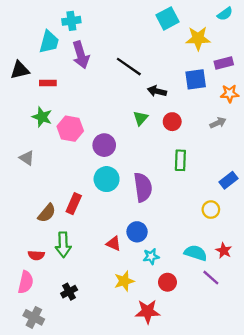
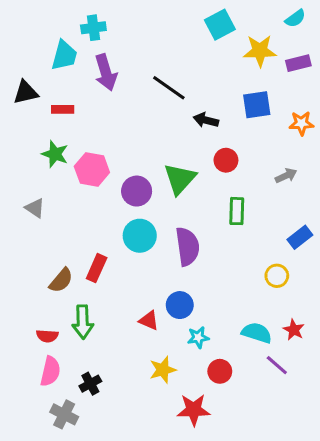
purple rectangle: (224, 63) -> (298, 63), moved
green triangle: (141, 118) -> (180, 179), moved, size x1.6
gray arrow: (218, 123) -> (286, 176), moved
pink semicircle: (26, 282) -> (50, 371), moved
gray cross: (34, 317) -> (64, 414), moved

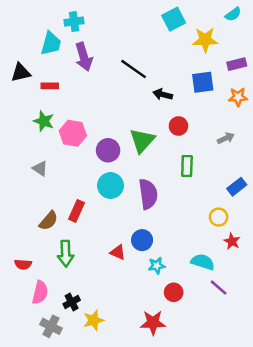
purple rectangle: (298, 63) -> (237, 64), moved
gray triangle: (35, 208) -> (40, 168), moved
red star: (294, 330) -> (232, 241), moved
red semicircle: (47, 336) -> (23, 264), moved
yellow star: (163, 370) -> (93, 320), moved

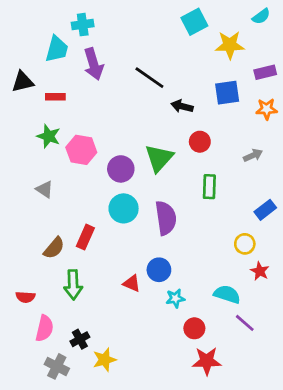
red star: (153, 323) -> (207, 361), moved

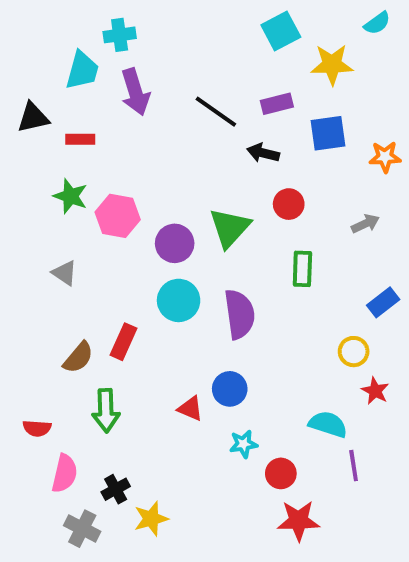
purple rectangle: (265, 72) -> (277, 104), moved
cyan star: (175, 298) -> (243, 444), moved
purple line: (245, 323) -> (354, 466), turned 40

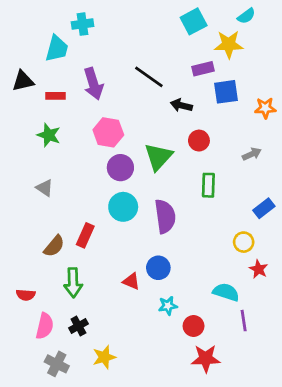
cyan semicircle: (377, 23) -> (246, 16), moved
purple arrow: (135, 92) -> (93, 84), moved
purple rectangle: (277, 104) -> (203, 69), moved
pink hexagon: (118, 216) -> (108, 132), moved
black cross: (116, 489) -> (78, 326), moved

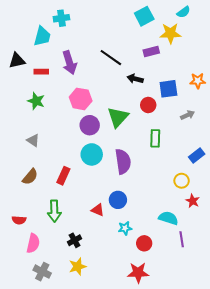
blue square: (226, 92) -> (168, 89), moved
brown semicircle: (54, 246) -> (30, 177), moved
black cross: (78, 326) -> (75, 240), moved
red star: (206, 358) -> (138, 273), moved

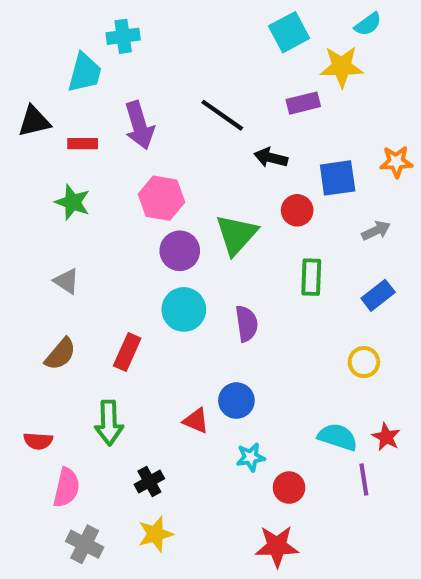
blue rectangle: (197, 155) -> (378, 295), moved
purple semicircle: (123, 162) -> (247, 324), size x0.7
red star: (193, 201) -> (386, 437), moved

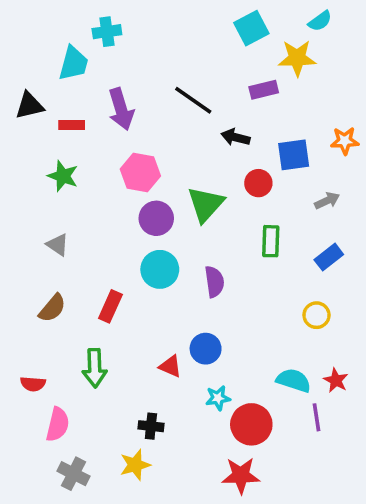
black cross: (149, 481) -> (151, 426), moved, turned 35
red circle: (289, 488) -> (251, 424), size x1.5

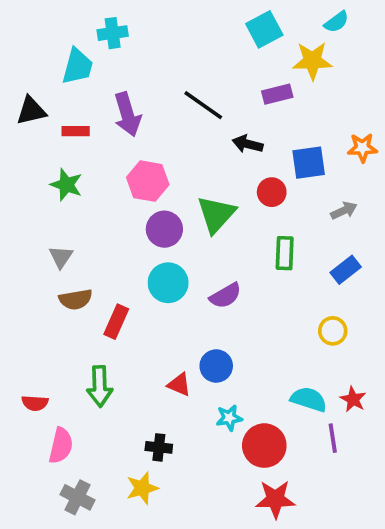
gray triangle: (58, 245) -> (61, 257), turned 30
purple semicircle: (214, 282) -> (225, 296), turned 68
brown semicircle: (52, 308) -> (76, 299), moved, turned 40
red star: (241, 475) -> (275, 499), moved

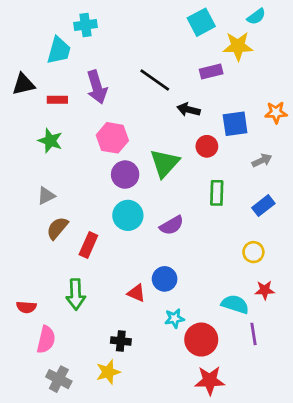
gray triangle: (61, 257) -> (46, 196), turned 30
brown semicircle: (76, 299) -> (57, 228), turned 140
red star: (353, 399) -> (265, 290), moved, turned -30

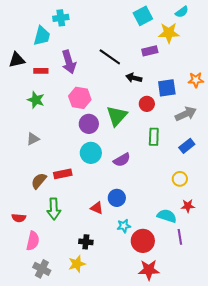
gray arrow: (262, 160) -> (186, 114), size x1.5
brown semicircle: (57, 228) -> (39, 181), moved
red rectangle: (88, 245) -> (63, 174), turned 54

